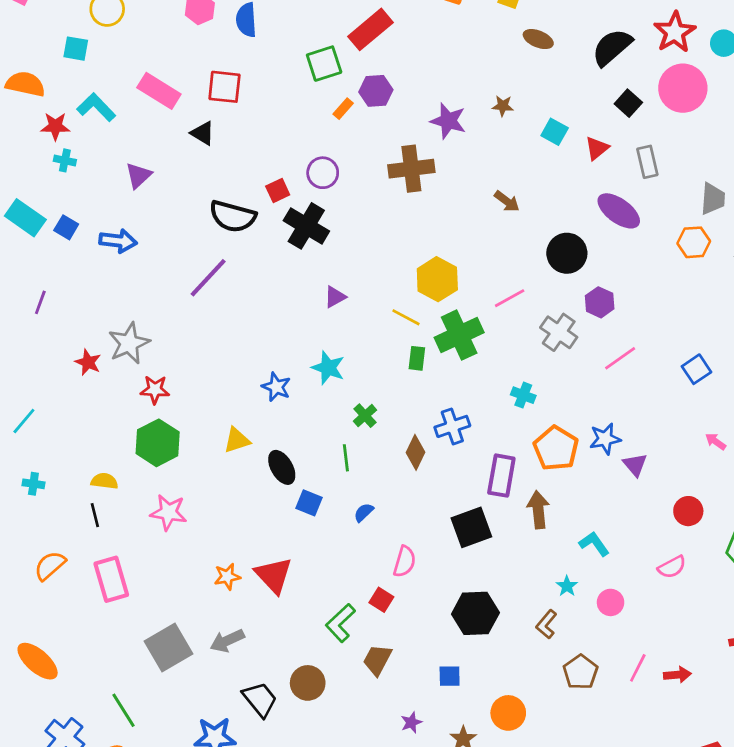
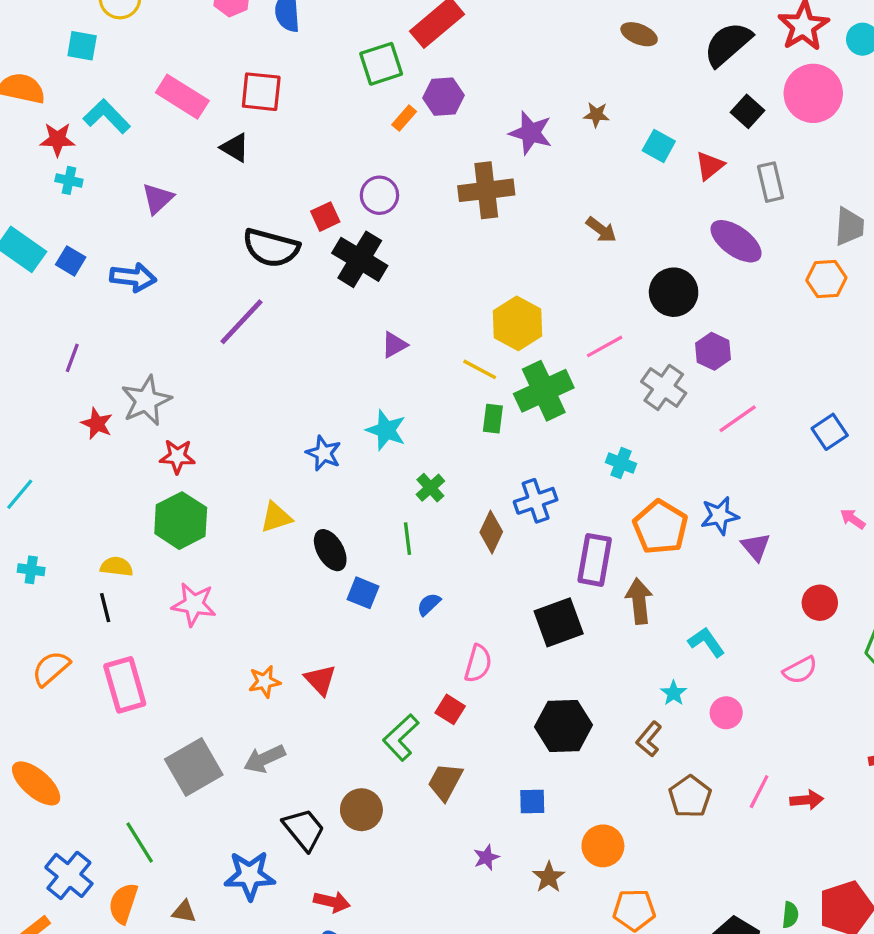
purple line: (40, 302) -> (72, 358), moved
red triangle: (274, 575) -> (320, 680), size x0.7

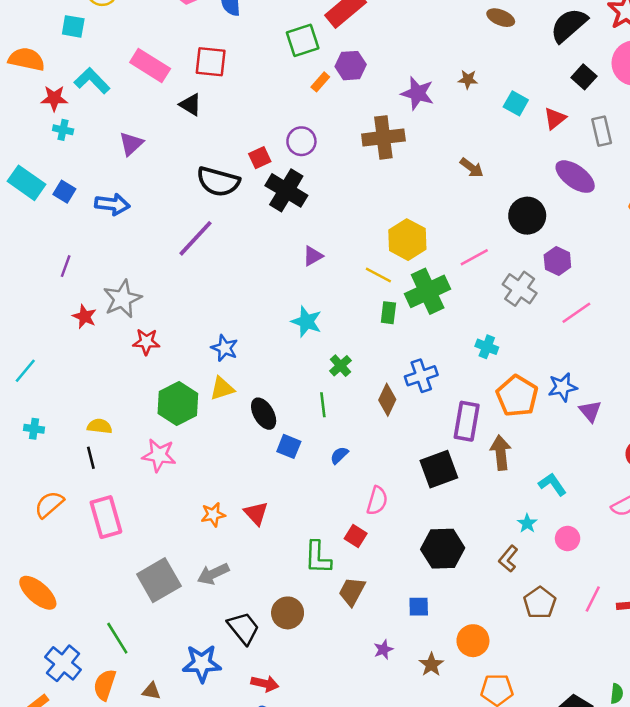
blue star: (324, 453) -> (224, 348), moved
green hexagon: (181, 521) -> (178, 404), moved
green L-shape: (401, 737) -> (318, 557), turned -45

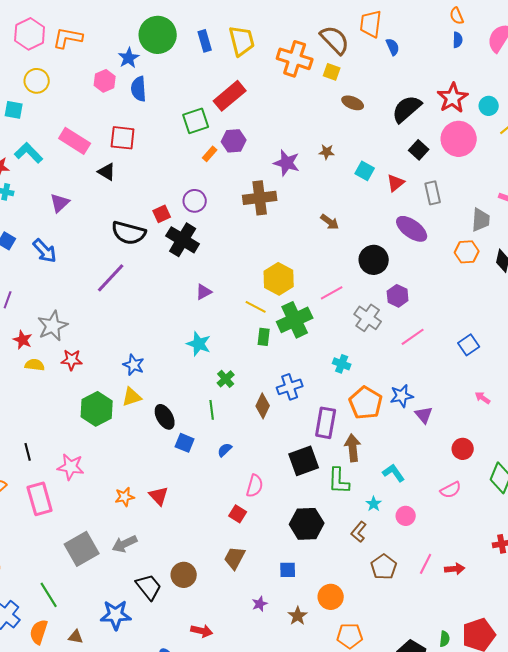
blue arrow: (112, 204) -> (45, 251), turned 40
yellow semicircle: (100, 426) -> (35, 365), moved
pink star: (159, 455) -> (71, 467), moved
green L-shape: (318, 557) -> (339, 481), moved
red arrow: (265, 684) -> (202, 631), moved

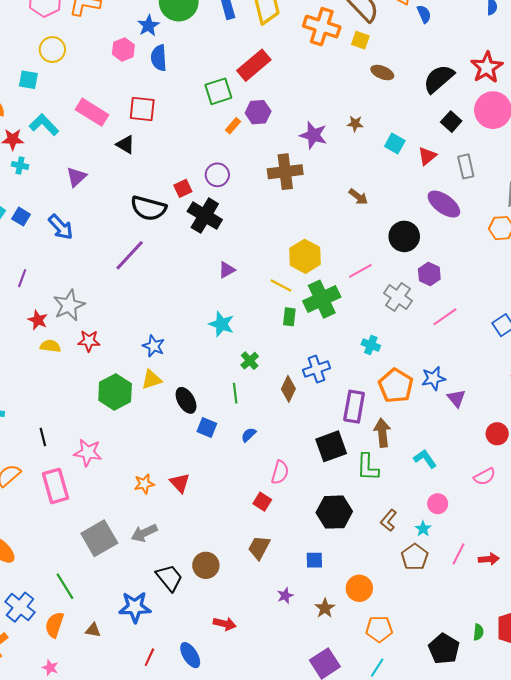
cyan star: (374, 504) -> (423, 529), moved

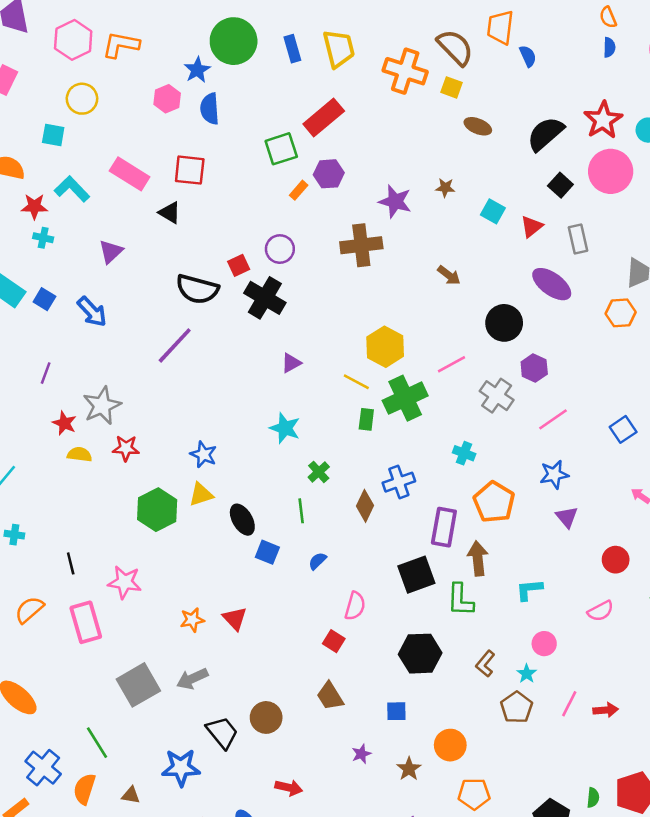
blue star: (433, 378) -> (554, 474), moved
cyan L-shape: (425, 459) -> (529, 590), turned -60
brown trapezoid: (259, 548) -> (330, 696), turned -60

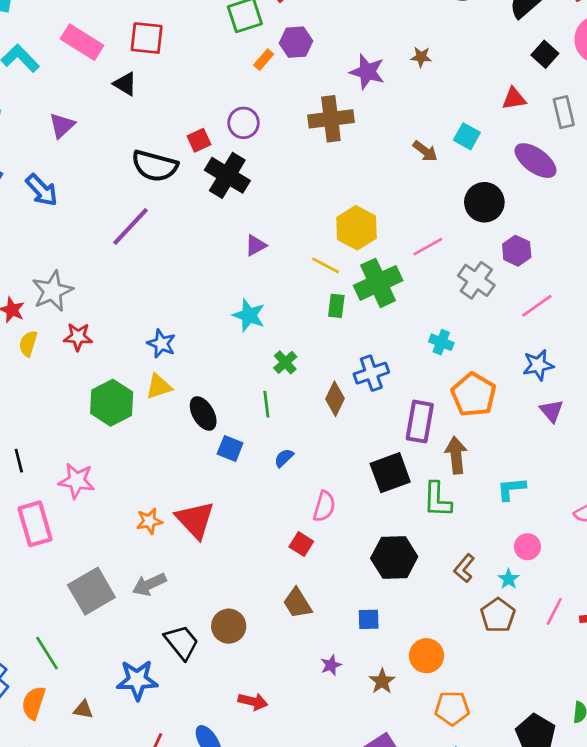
cyan square: (493, 211) -> (467, 136), moved
red triangle: (532, 226) -> (514, 99), turned 30
yellow semicircle: (79, 454) -> (28, 344), turned -80
red triangle: (235, 619) -> (195, 520), size x1.5

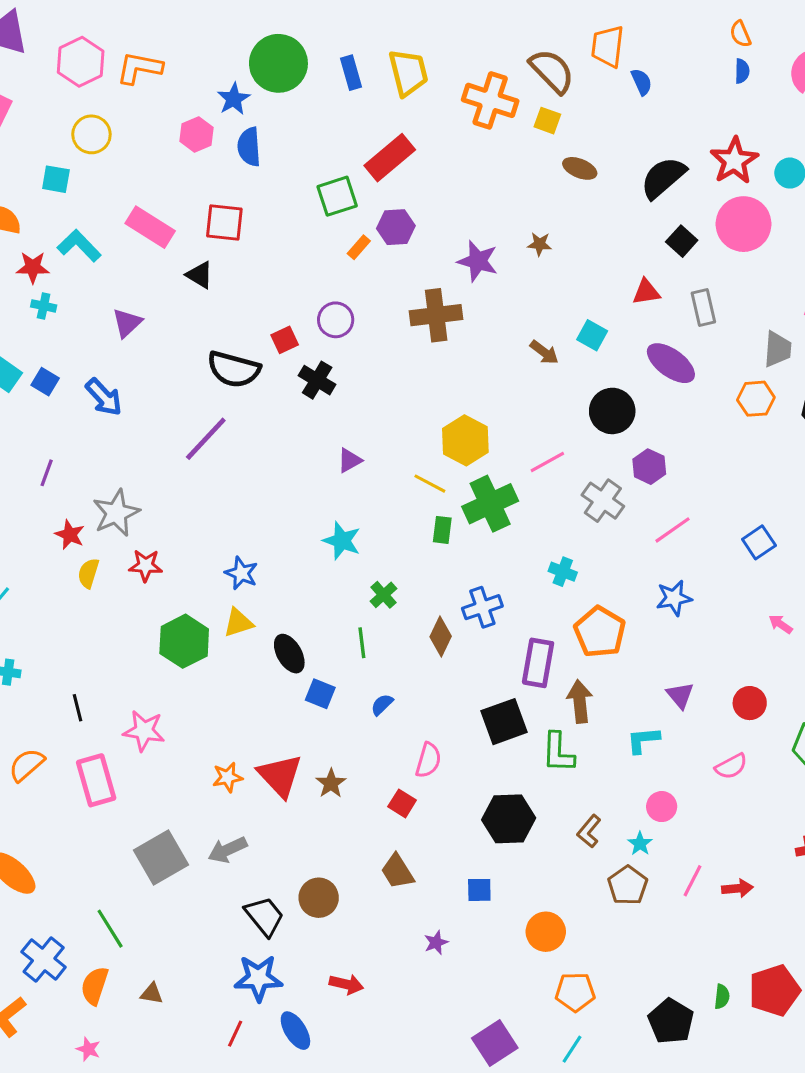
black cross: (227, 175) -> (317, 380), size x0.7
purple triangle: (552, 411) -> (680, 695), moved
blue star: (137, 680) -> (258, 978), moved
brown star: (382, 681) -> (331, 783), moved

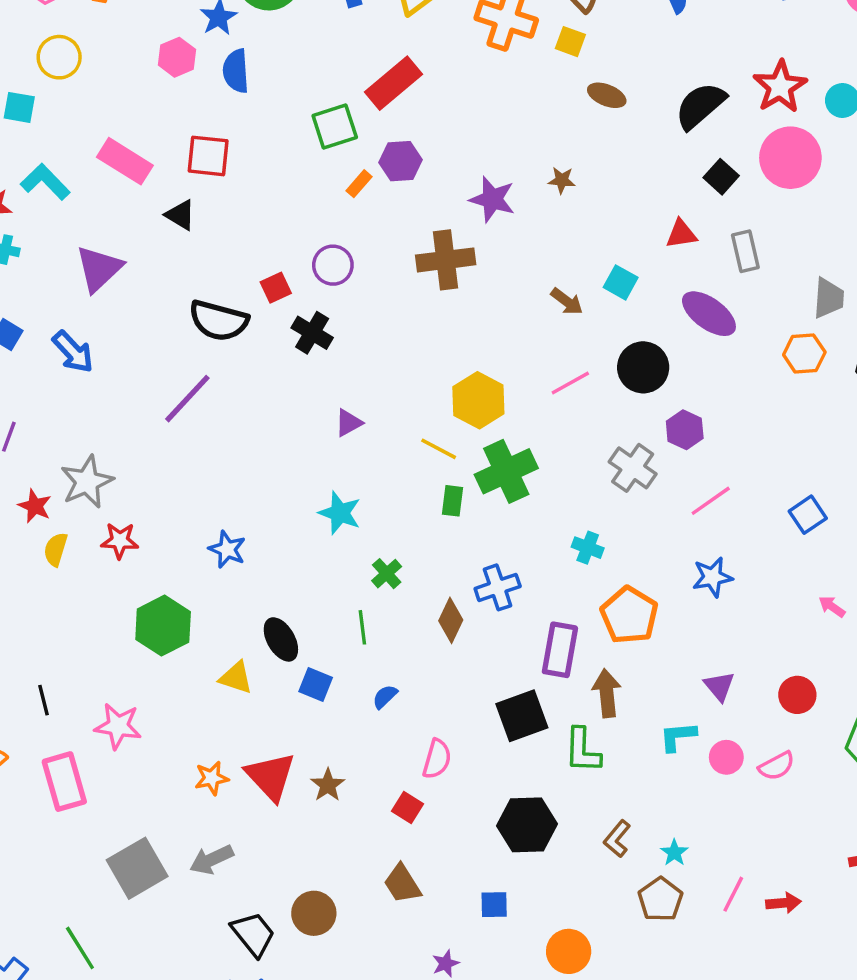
purple triangle: (127, 323) -> (99, 269), size x1.4
pink line: (547, 462) -> (570, 383), moved
yellow triangle: (238, 623) -> (236, 678), moved, turned 36
pink circle: (662, 807) -> (726, 757), moved

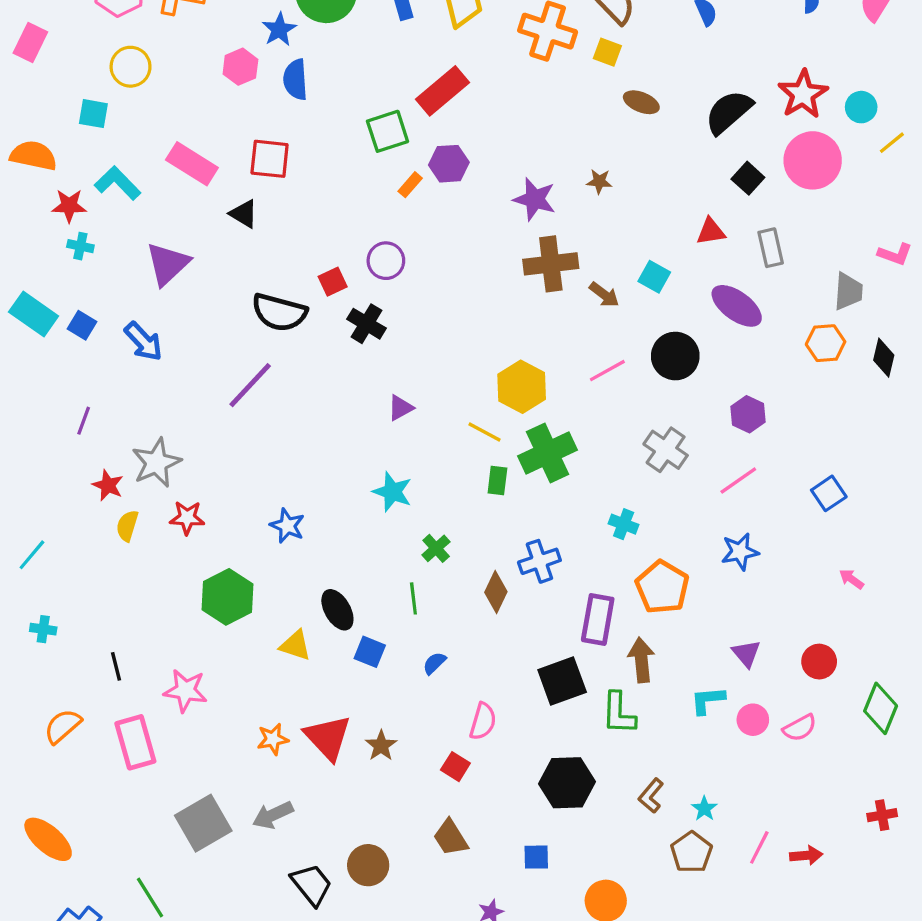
brown cross: (446, 260) -> (551, 264), moved
purple hexagon: (685, 430) -> (748, 414), moved

